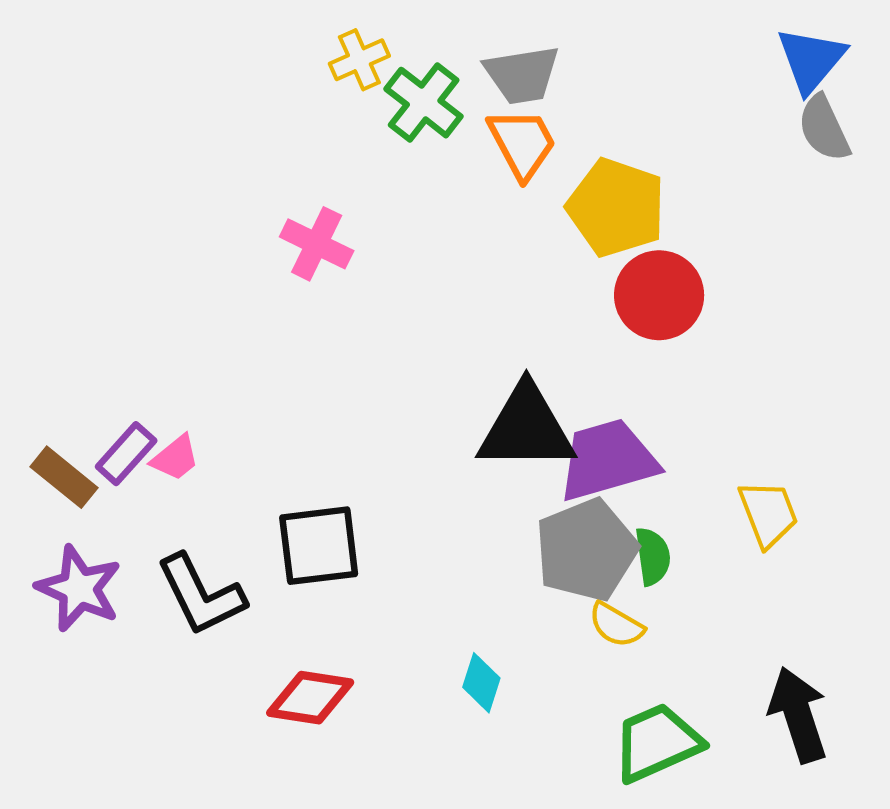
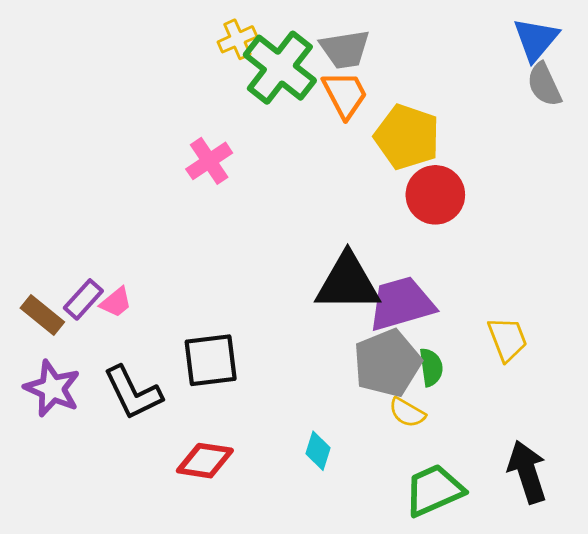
green cross: (424, 103) -> (280, 68), size x1.4
pink cross: (317, 244) -> (209, 161), turned 30

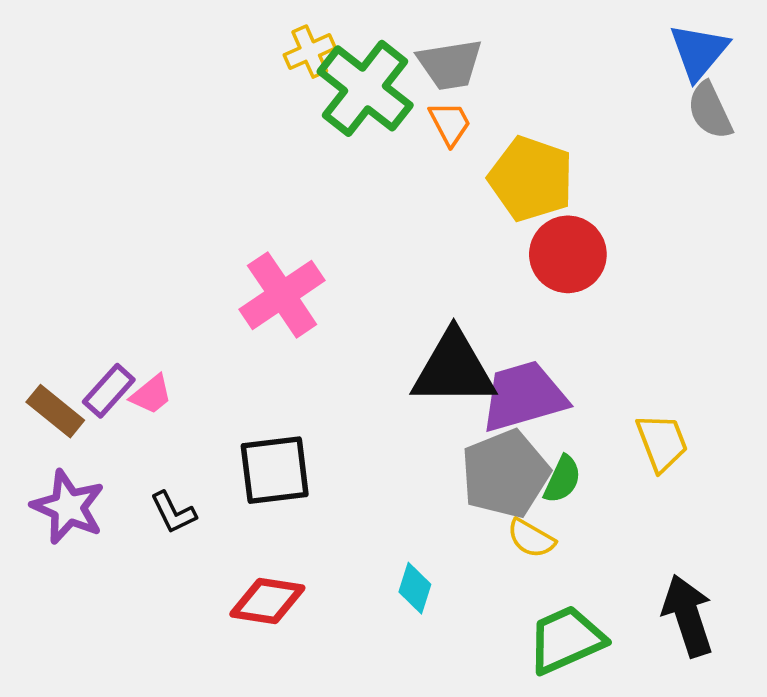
orange trapezoid: (345, 94) -> (450, 123), size x0.7
pink cross: (209, 161) -> (282, 295), moved, size x1.4
green semicircle: (431, 367) -> (562, 479), turned 33
black L-shape: (133, 393) -> (173, 513), size x0.6

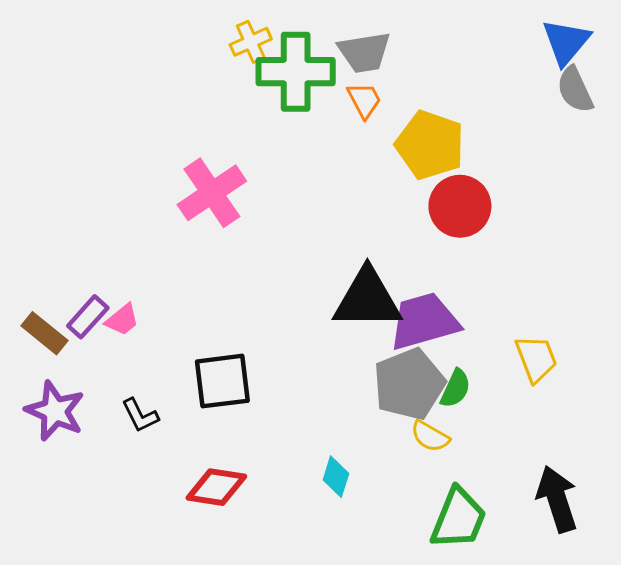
green cross: (365, 88) -> (296, 72), turned -38
pink cross: (282, 295) -> (212, 193), moved
green trapezoid: (566, 640) -> (458, 519), turned 136

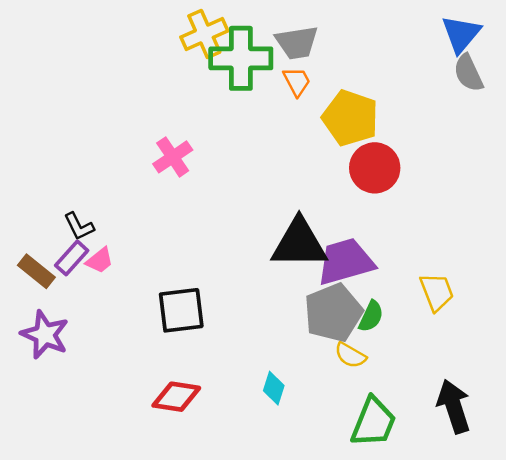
yellow cross: (251, 42) -> (204, 34), size x1.4
pink cross: (212, 193) -> (173, 157), size x0.7
black L-shape: (140, 415) -> (79, 226), moved

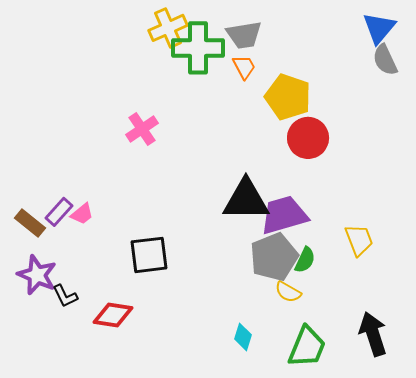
black L-shape: (79, 226) -> (65, 296), moved
cyan diamond: (274, 388) -> (243, 337), moved
red diamond: (176, 397) -> (113, 315), moved

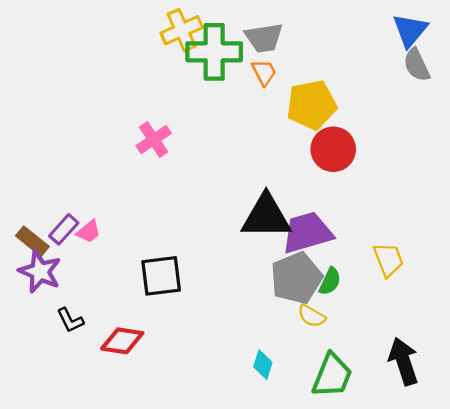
yellow pentagon: (288, 97) -> (312, 105), turned -30
purple star: (37, 275) -> (40, 272), moved

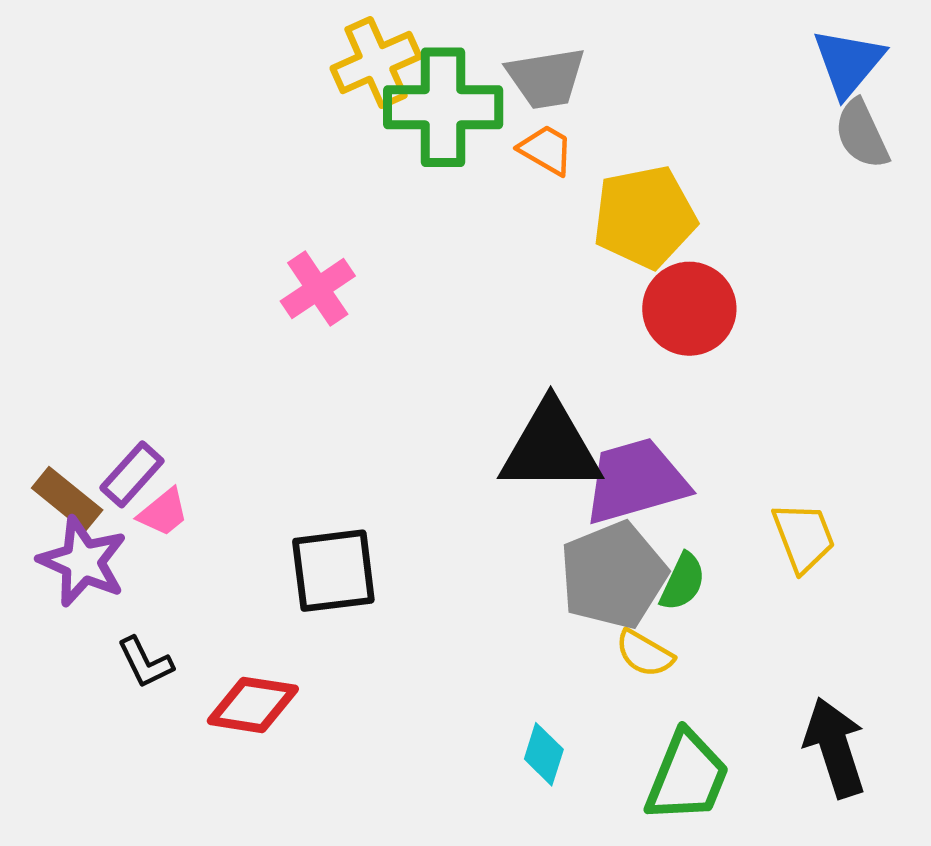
orange trapezoid: (264, 72) -> (546, 150), turned -32
pink trapezoid: (89, 232) -> (163, 512), moved

